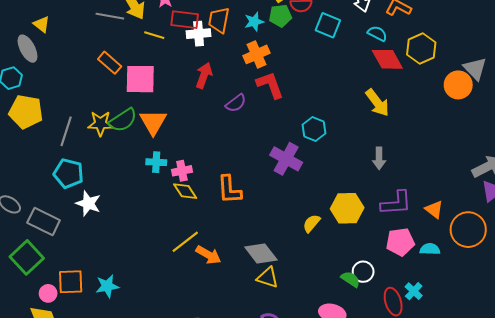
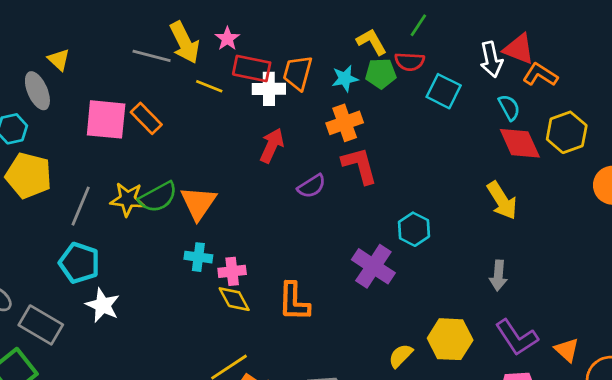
cyan semicircle: (377, 33) -> (509, 107), turned 30
pink square: (140, 79) -> (106, 119), moved
purple L-shape: (396, 203) -> (517, 337), turned 56

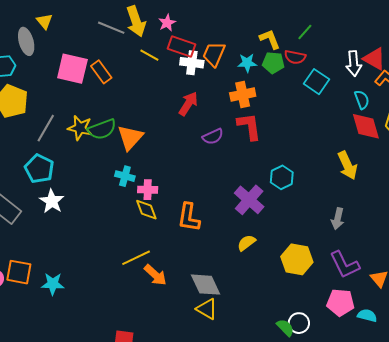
yellow semicircle: (401, 356) -> (246, 243), moved

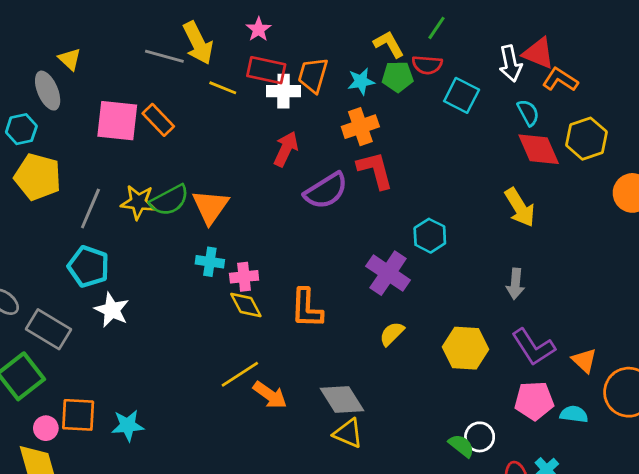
pink star: (167, 23) -> (259, 29), moved
purple semicircle: (213, 136) -> (326, 191), size x1.5

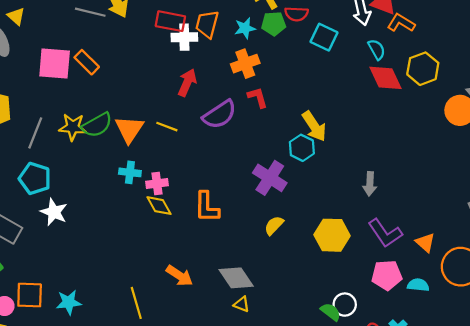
yellow line: (223, 88) -> (167, 127), moved
red L-shape: (375, 170) -> (258, 97), size x0.7
yellow arrow: (520, 207) -> (314, 126), moved
yellow line: (240, 374) -> (136, 303), moved, turned -72
yellow triangle: (348, 433) -> (242, 304), size x0.7

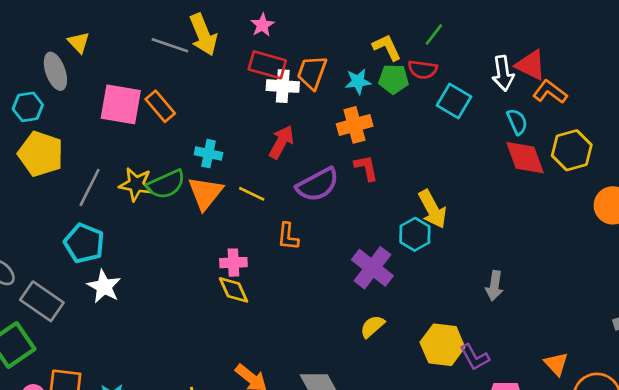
cyan cross: (130, 172) -> (209, 154), moved
orange L-shape: (207, 207) -> (288, 236), moved, size x0.7
purple L-shape: (385, 233) -> (475, 357), moved, size x0.7

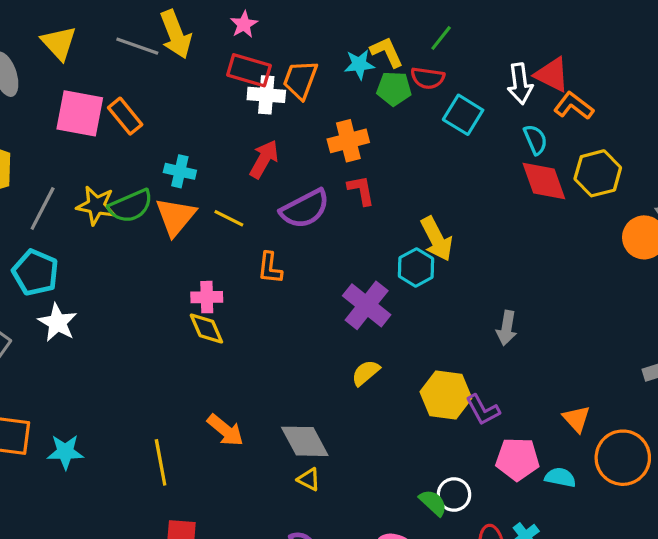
yellow triangle: (79, 42) -> (59, 43), moved, size x1.4
cyan star: (358, 81) -> (359, 64), moved

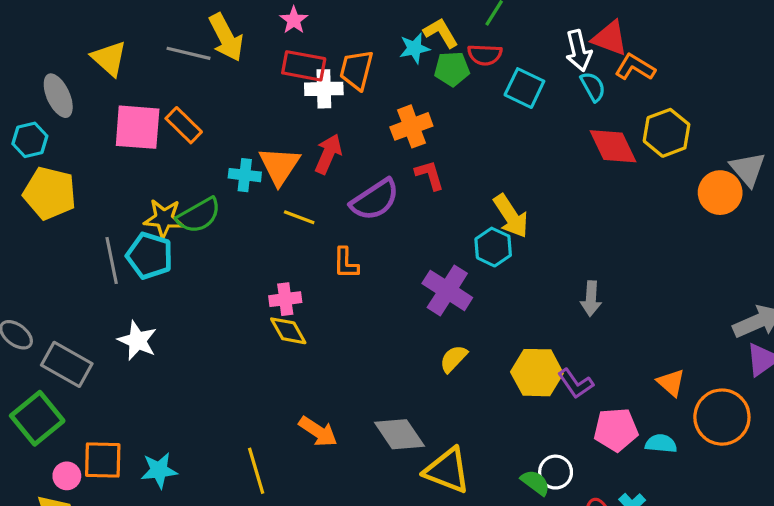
cyan semicircle: (535, 140) -> (593, 87), moved
gray line: (43, 208) -> (112, 261), moved, turned -33
orange triangle: (176, 217) -> (279, 166), moved
cyan pentagon: (35, 272) -> (150, 256), moved
yellow triangle: (309, 479) -> (447, 470), moved, size x2.0

